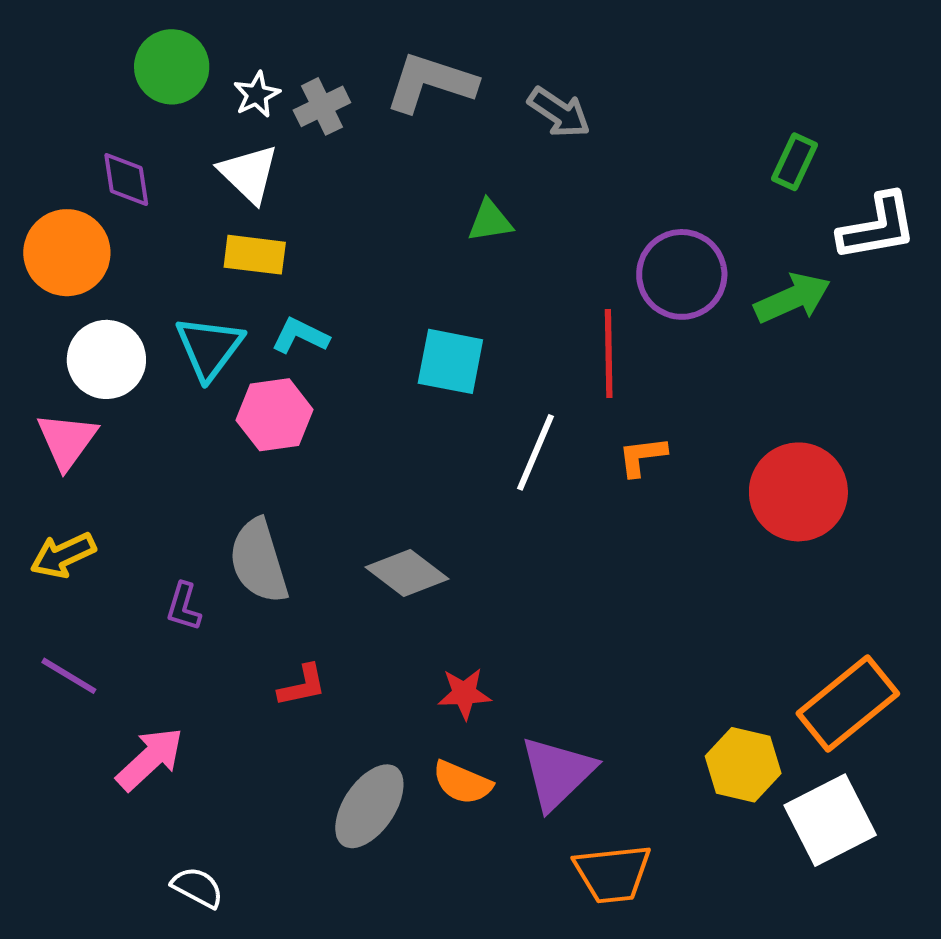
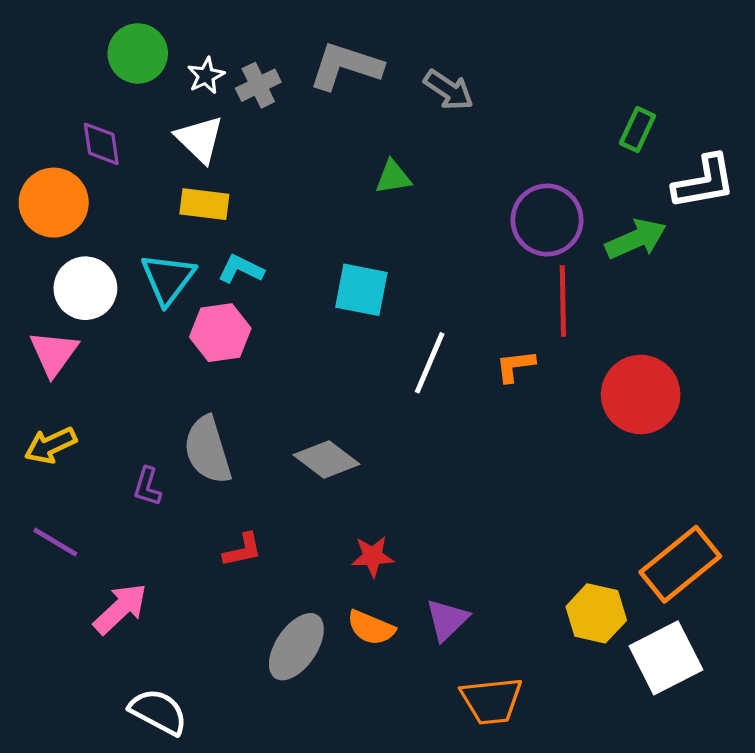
red line: (609, 354) -> (563, 301), moved
purple triangle: (557, 773) -> (447, 620), size x0.7
white semicircle: (197, 887) -> (158, 712), size x1.4

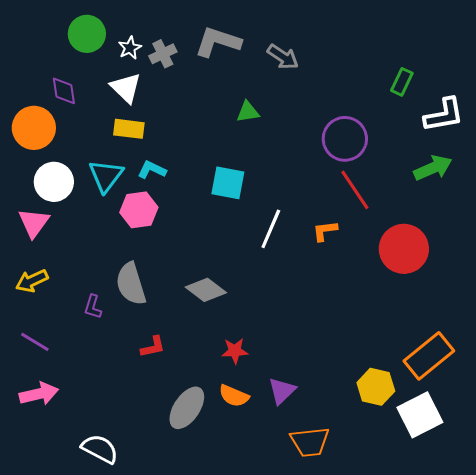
green arrow: (636, 239) -> (433, 168), moved
red line: (563, 301) -> (355, 190), turned -33
pink arrow: (120, 609) -> (39, 394), moved, turned 30

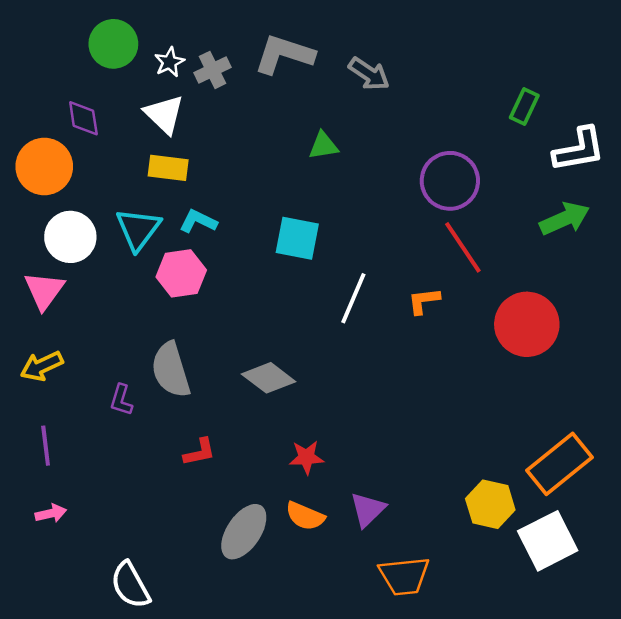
purple line: (35, 342) -> (46, 446), turned 52
pink arrow: (39, 394) -> (51, 513), size x0.6
white semicircle: (100, 449) -> (130, 585), turned -147

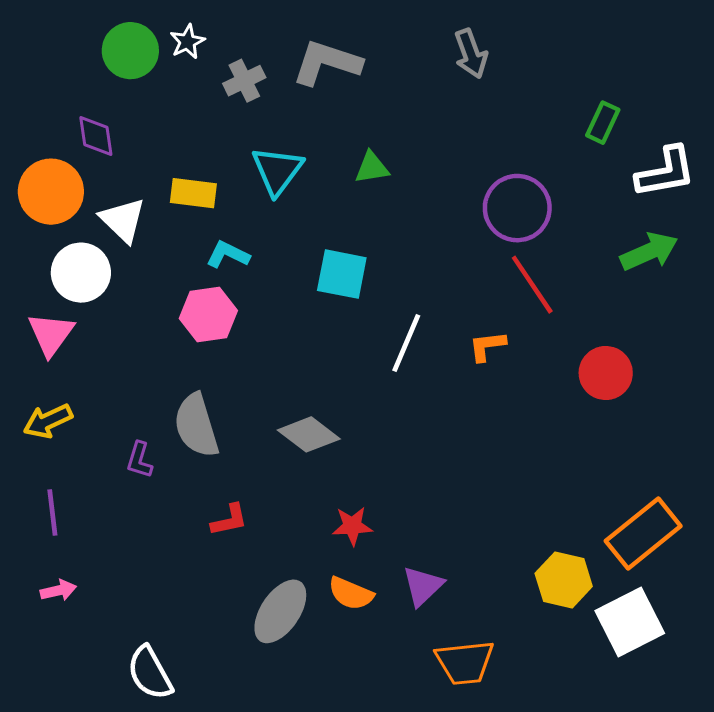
white star: (169, 62) -> (187, 42), moved
gray arrow: (369, 74) -> (471, 54), moved, turned 36
white triangle: (164, 114) -> (123, 220), moved
cyan triangle: (138, 229) -> (277, 171), moved
red circle: (527, 324) -> (606, 373), size x0.7

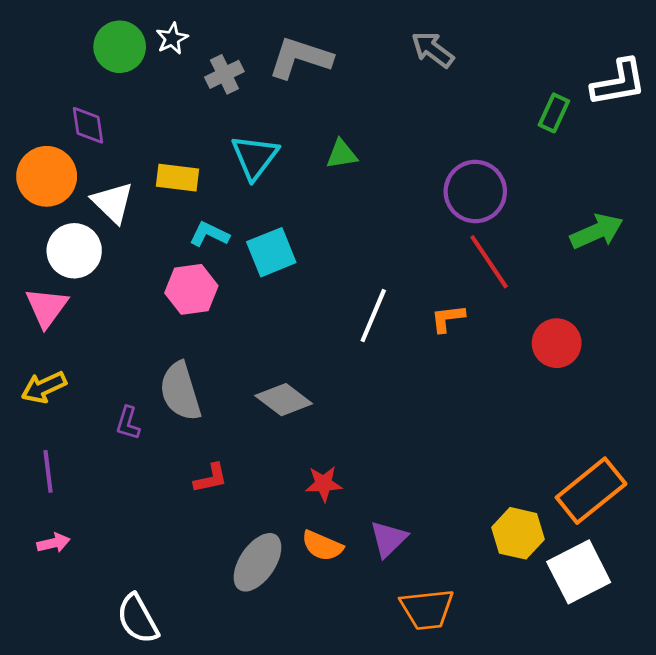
gray arrow: (471, 54) -> (433, 50), turned 147
white L-shape: (666, 172) -> (619, 83), moved
cyan square: (342, 274) -> (271, 252), moved, turned -33

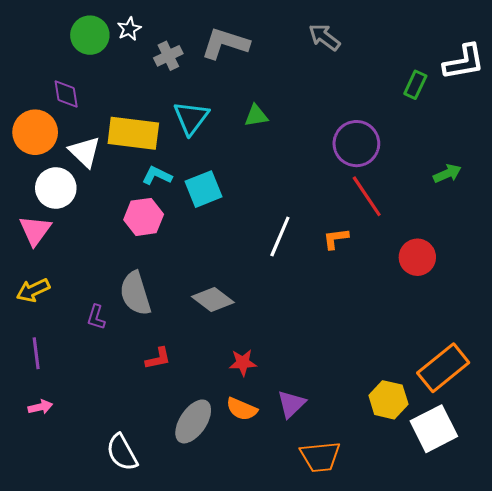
yellow rectangle: (178, 178) -> (133, 133), size x1.6
green arrow: (597, 231) -> (447, 174), size x0.7
white semicircle: (138, 619) -> (122, 452), moved

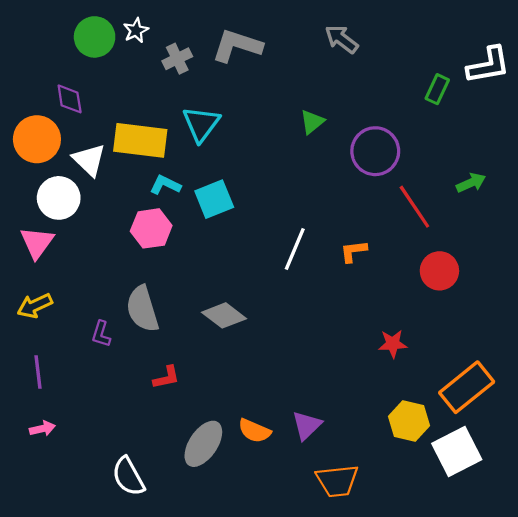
green triangle: (256, 116) -> (312, 122), moved, turned -30
red line: (367, 196) -> (414, 207), moved
red star: (243, 363) -> (393, 344), moved

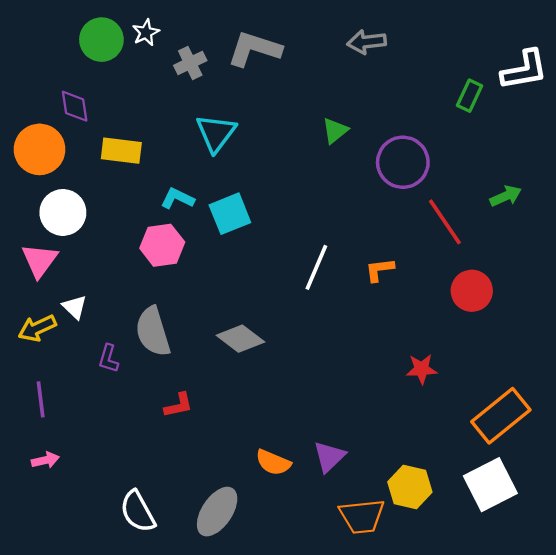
gray arrow: (342, 39) -> (367, 42), turned -44
yellow rectangle: (140, 140) -> (121, 151), moved, size x0.7
white triangle: (89, 160) -> (75, 307), moved, size x0.7
yellow hexagon: (409, 421) -> (410, 487), moved
gray ellipse: (203, 444) -> (217, 512), moved

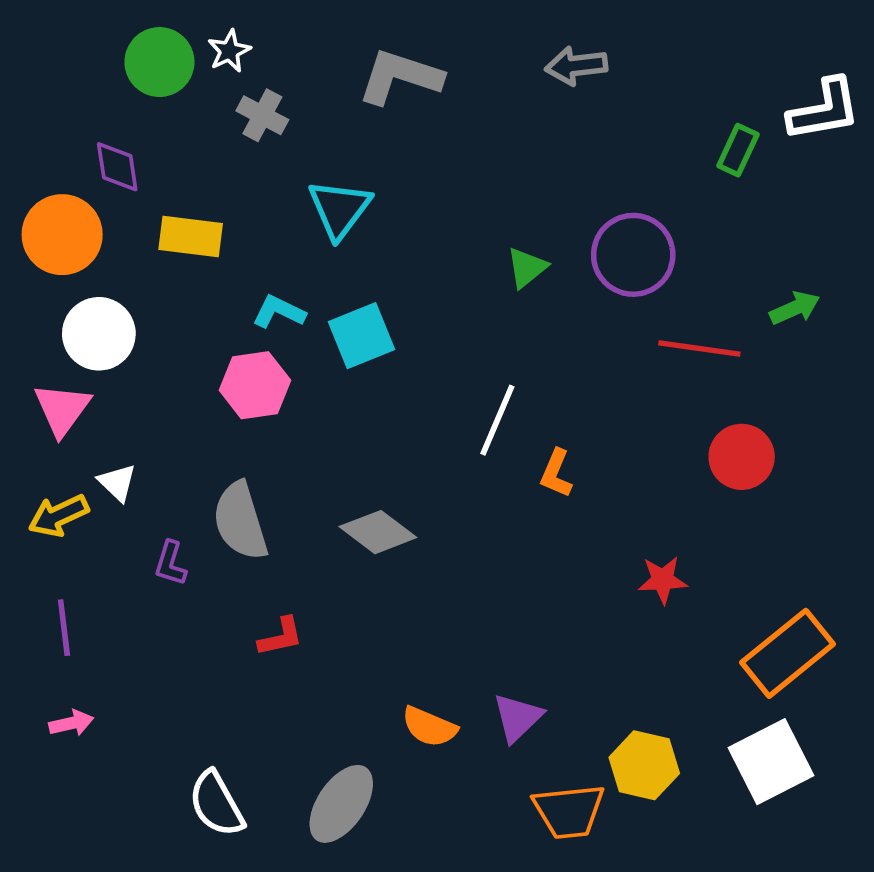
gray cross: (190, 63) -> (262, 115), moved, turned -36
green triangle: (335, 131) -> (527, 268), moved
red line: (445, 222) -> (699, 348), turned -48
orange L-shape: (379, 270) -> (556, 473), moved, turned -60

